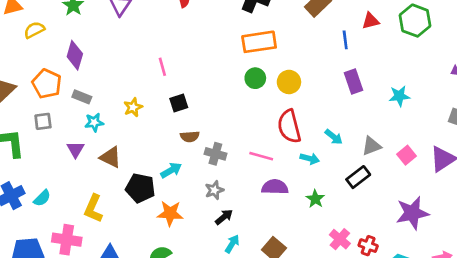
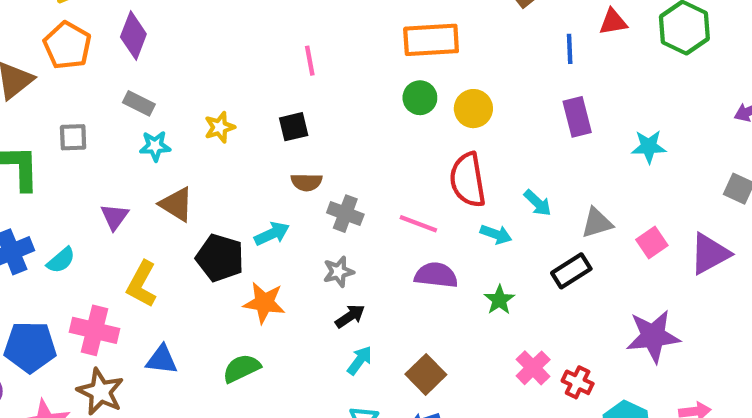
pink line: (162, 67) -> (310, 61), moved
orange pentagon: (47, 84) -> (67, 45), moved
purple triangle: (75, 149) -> (115, 217), moved

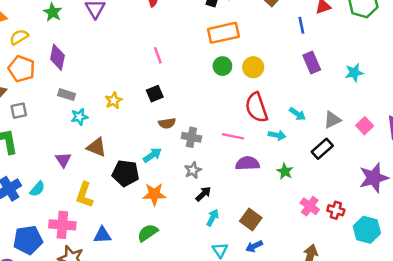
gray square: (73, 137) -> (19, 111), moved

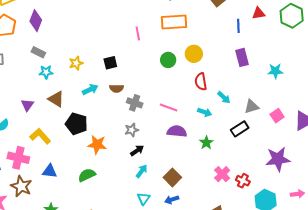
pink line: (158, 55) -> (138, 33), moved
green circle: (222, 66) -> (168, 60), moved
red semicircle: (256, 107) -> (201, 82), moved, size x0.7
cyan arrow: (152, 155) -> (90, 89), moved
yellow L-shape: (84, 195) -> (40, 136), turned 110

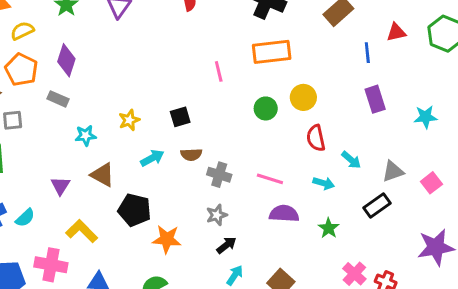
gray rectangle: (38, 52) -> (58, 99), moved

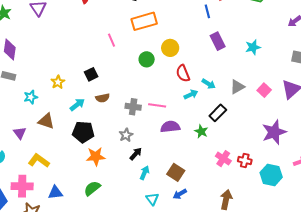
gray cross: (219, 175) -> (133, 107), moved
cyan arrow: (324, 183) -> (191, 94), moved, turned -32
black rectangle: (377, 205) -> (218, 113), moved
black pentagon: (135, 210) -> (83, 132), moved

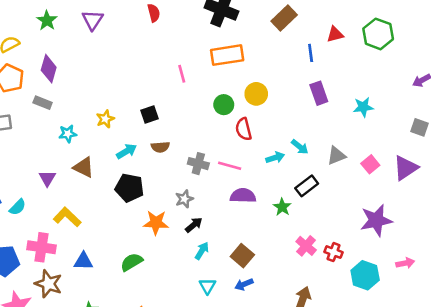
red semicircle: (183, 73) -> (244, 129), moved
orange star: (96, 156) -> (156, 223), moved

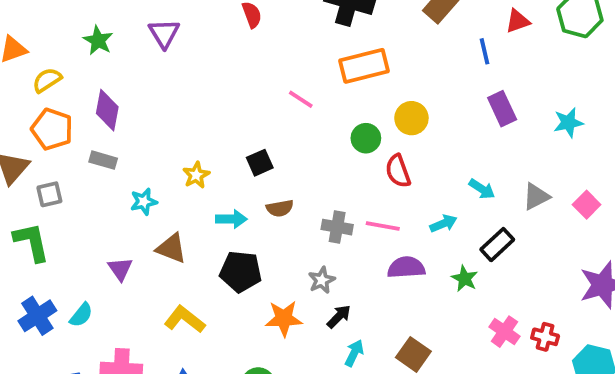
pink line: (182, 74) -> (301, 99), turned -36
cyan arrow: (126, 151) -> (231, 219), turned 36
cyan arrow: (275, 158) -> (444, 223), moved
yellow L-shape: (67, 217) -> (185, 319), moved

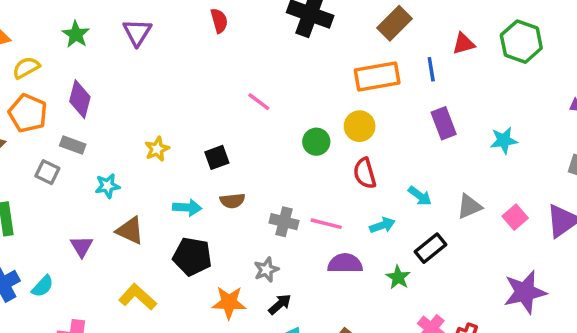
orange rectangle: (364, 66) -> (377, 76), moved
red semicircle: (398, 171) -> (365, 173), moved
yellow star: (196, 175) -> (157, 149), moved
gray square: (49, 194) -> (47, 172), moved, turned 35

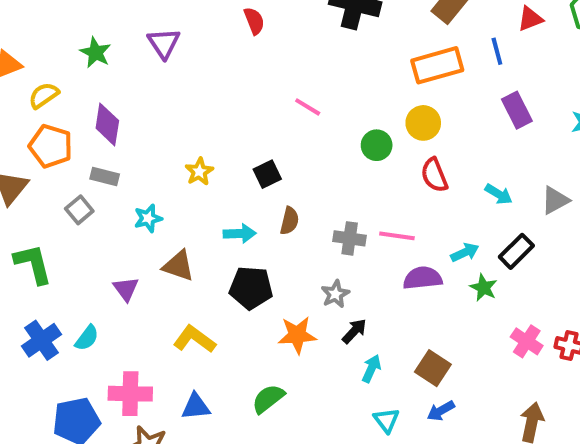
gray square: (47, 172) -> (79, 210), turned 30
brown semicircle: (232, 201) -> (290, 221), turned -65
cyan arrow: (382, 225) -> (465, 252), moved

